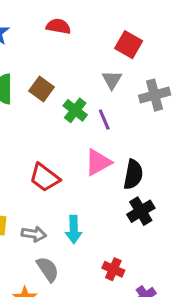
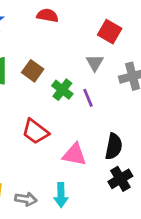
pink triangle: (98, 162) -> (74, 155), moved, turned 40
red trapezoid: (45, 178) -> (35, 132), moved

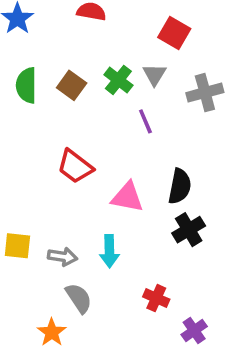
green cross: (62, 90) -> (118, 80), moved

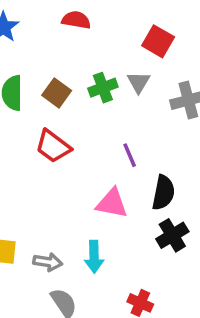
green cross: (118, 80) -> (103, 88), turned 32
purple line: (145, 121) -> (130, 155), moved
red trapezoid: (75, 166) -> (53, 146), moved

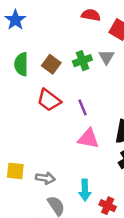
red semicircle: (76, 20) -> (91, 15), moved
purple line: (130, 155) -> (82, 107), moved
cyan arrow: (94, 257) -> (85, 190), moved

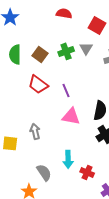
red semicircle: (91, 15) -> (64, 13), moved
gray arrow: (45, 178) -> (35, 131), moved, turned -112

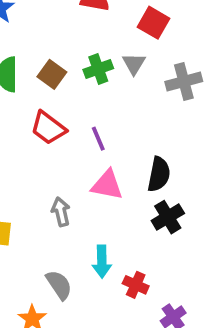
gray arrow: (35, 131) -> (61, 212), moved

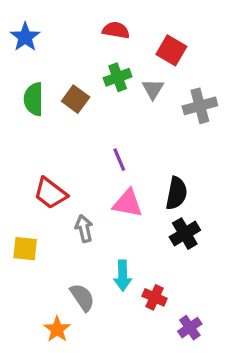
green cross: (98, 69) -> (118, 77), moved
red trapezoid: (48, 128) -> (50, 193), moved

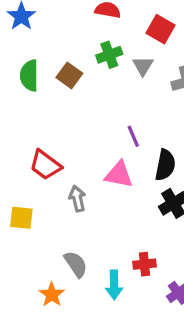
purple line: (119, 160) -> (133, 136), moved
cyan arrow: (123, 276) -> (114, 285), moved
red cross: (155, 297) -> (144, 264), turned -30

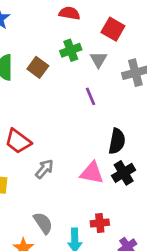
purple line: (133, 136) -> (91, 96), moved
pink triangle: (119, 175) -> (92, 173), moved
gray arrow: (77, 199) -> (44, 169), turned 54

